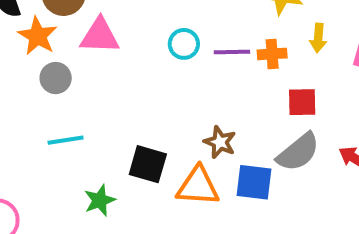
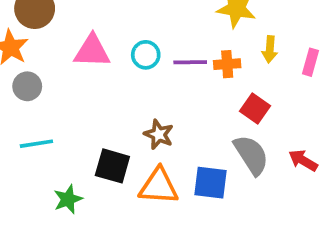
pink triangle: (100, 36) -> (92, 51), moved
red square: (302, 102) -> (255, 109), turned 36
brown star: (220, 142) -> (159, 134), moved
gray semicircle: (298, 152) -> (251, 155), turned -84

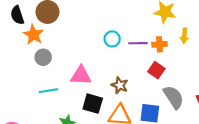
pink triangle: (92, 51) -> (81, 76), moved
red square: (255, 109) -> (156, 70), moved

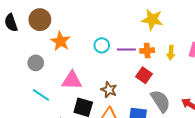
orange star: (33, 35) -> (60, 41), moved
yellow arrow: (184, 36) -> (171, 53), moved
cyan line: (49, 91) -> (41, 95), turned 42

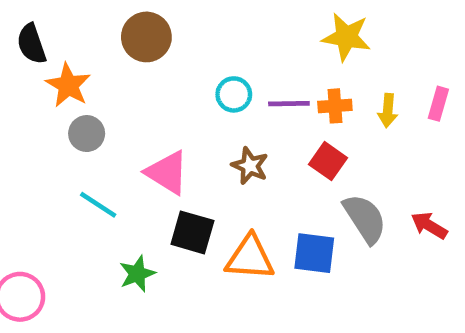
brown circle: (40, 20) -> (146, 37), moved
orange star: (60, 41) -> (68, 85), moved
pink triangle: (72, 80) -> (167, 173), turned 30
brown star: (109, 90) -> (250, 166), moved

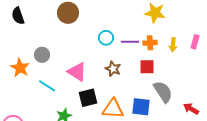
orange star: (68, 85) -> (20, 68), moved
red square: (328, 161) -> (147, 67), turned -35
red arrow: (429, 225) -> (191, 109), moved
black square: (192, 232) -> (88, 98), turned -30

